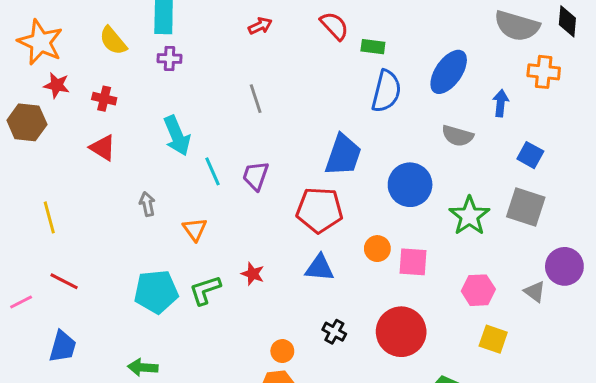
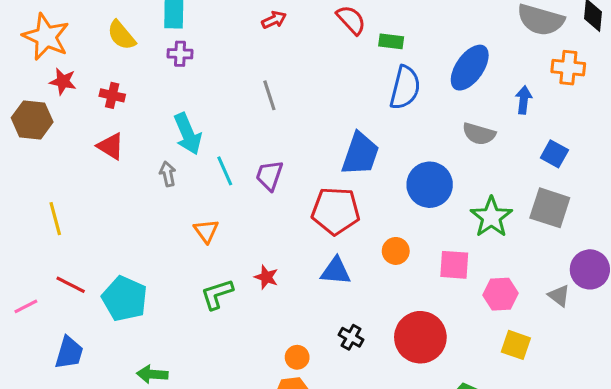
gray arrow: (147, 204) -> (168, 174), moved
pink square: (413, 262) -> (454, 265), moved
cyan pentagon: (156, 292) -> (125, 299), moved, turned 30

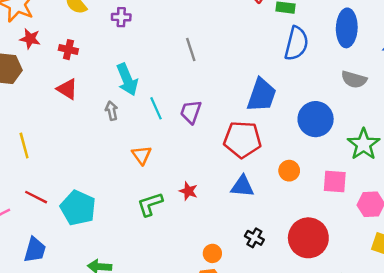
blue ellipse: (470, 68) -> (347, 28), turned -33

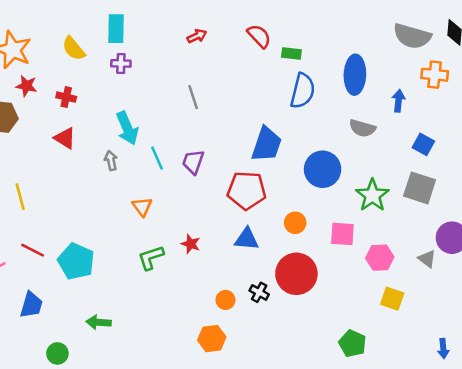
red circle: (308, 238) -> (296, 274), moved
orange circle: (212, 253) -> (225, 300), moved

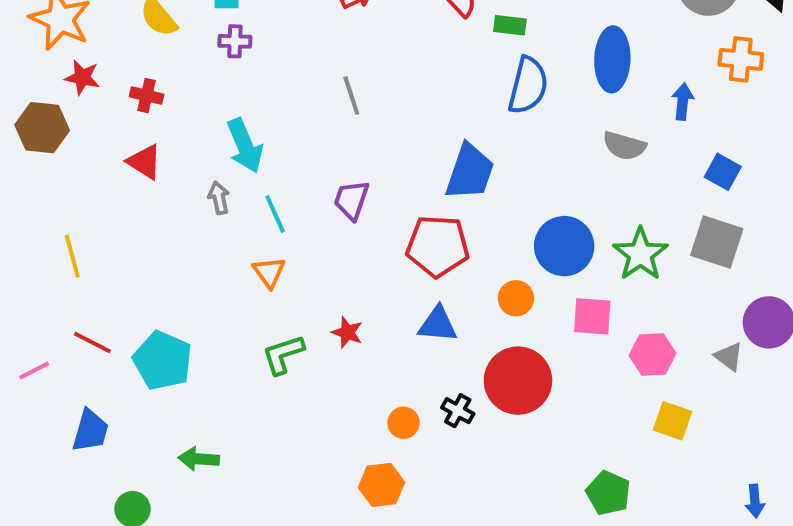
cyan line: (157, 158) -> (275, 214), moved
blue circle: (323, 169) -> (564, 246), moved

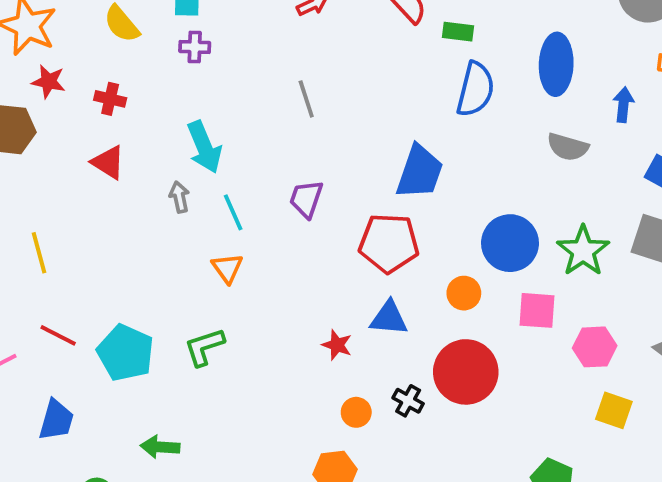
red star: (347, 332) -> (337, 345), moved
green L-shape: (283, 354) -> (204, 347), moved

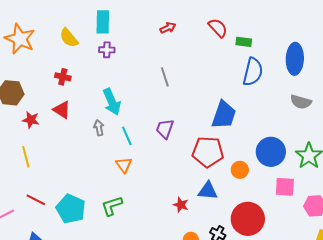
red star: (49, 82) -> (31, 120), moved
orange circle: (464, 293) -> (240, 170), moved

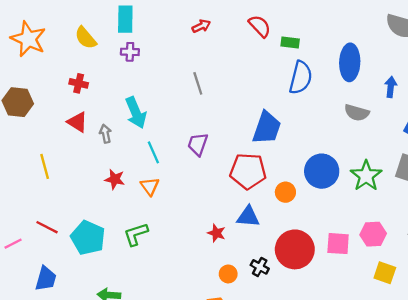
red star: (31, 120) -> (115, 179), moved
gray arrow: (99, 128) -> (105, 134), moved
yellow line: (26, 157) -> (45, 166), moved
pink square: (285, 187) -> (338, 244), moved

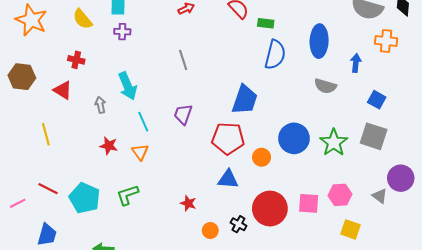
red triangle: (77, 122) -> (63, 90), moved
red star: (216, 233) -> (188, 203), moved

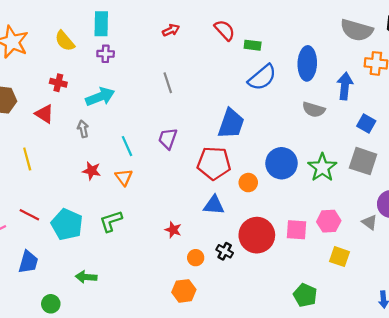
blue semicircle: (275, 55) -> (262, 77), turned 36
blue arrow: (356, 63) -> (345, 86), size x1.4
cyan arrow: (128, 86) -> (100, 97), moved, turned -88

